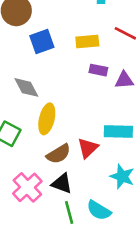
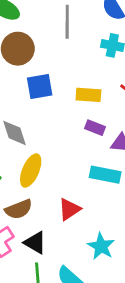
cyan rectangle: (118, 131) -> (105, 175), moved
brown semicircle: (59, 154) -> (19, 209), moved

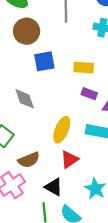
yellow ellipse: (31, 170) -> (62, 130), moved
black triangle: (35, 243) -> (54, 187), moved

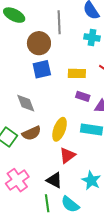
brown circle: (27, 31) -> (39, 43), moved
brown semicircle: (29, 160) -> (32, 133), moved

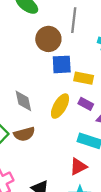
blue square: (42, 69) -> (62, 64), moved
yellow ellipse: (60, 129) -> (60, 106), moved
red triangle: (67, 155) -> (78, 167), moved

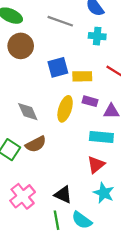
gray line: (74, 20) -> (60, 21), turned -65
brown circle: (48, 39) -> (21, 46), moved

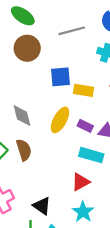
gray line: (60, 21) -> (72, 31), turned -45
purple rectangle: (90, 101) -> (85, 126), moved
brown semicircle: (36, 144) -> (24, 150), turned -90

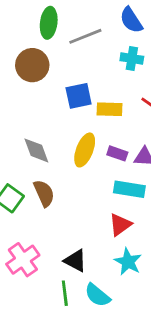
green ellipse: (23, 16) -> (49, 23), moved, turned 70

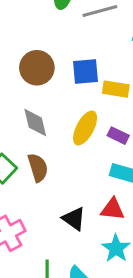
brown circle: (32, 65) -> (37, 68), moved
red triangle: (120, 225) -> (112, 209), turned 35
black triangle: (75, 261) -> (74, 219), moved

